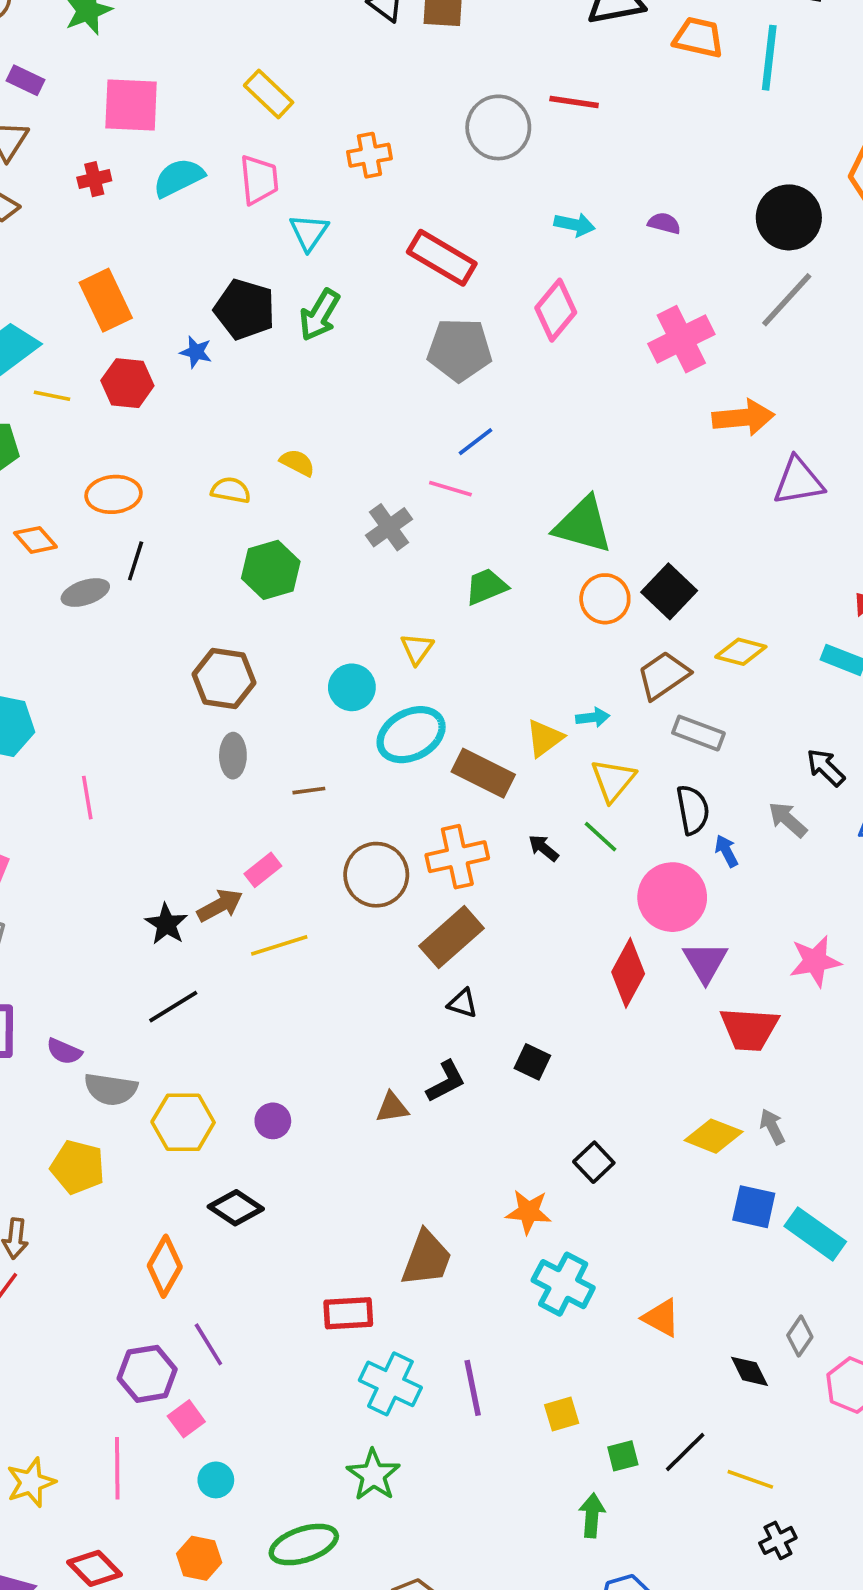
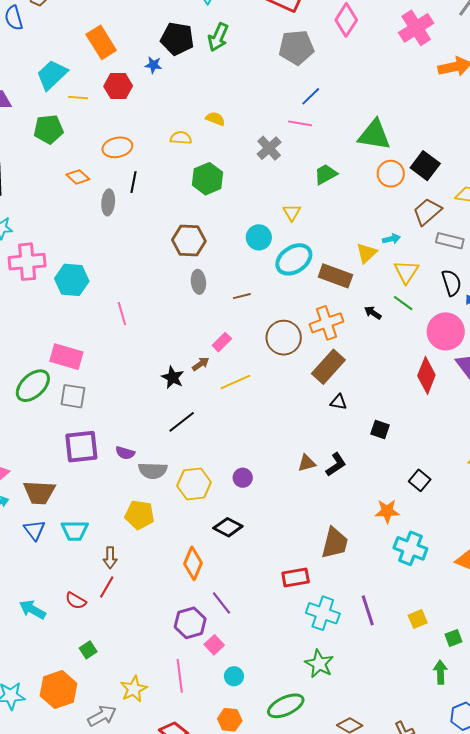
gray ellipse: (85, 593) -> (108, 202), turned -60
brown arrow: (220, 905) -> (201, 364), size x0.7
black L-shape: (446, 1081) -> (336, 465), moved

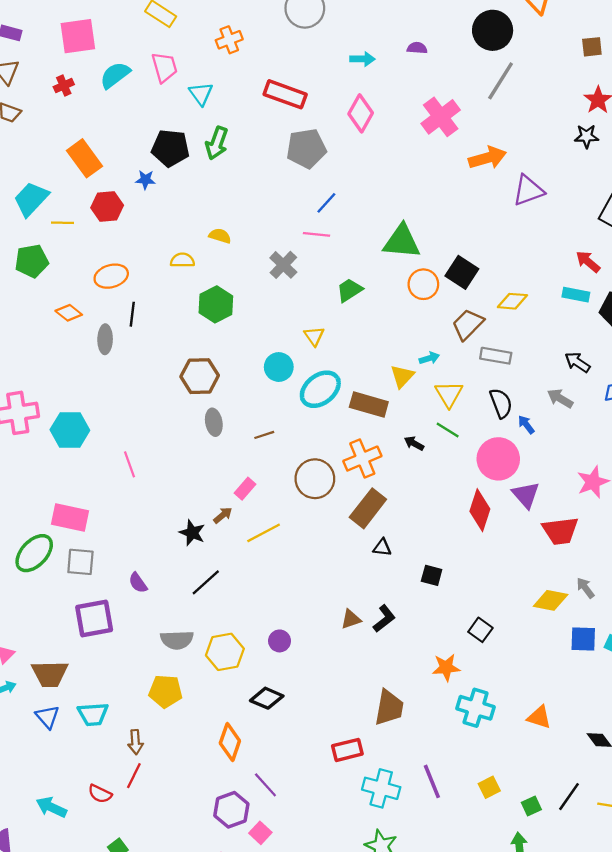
purple semicircle: (125, 453) -> (138, 583), moved, turned 42

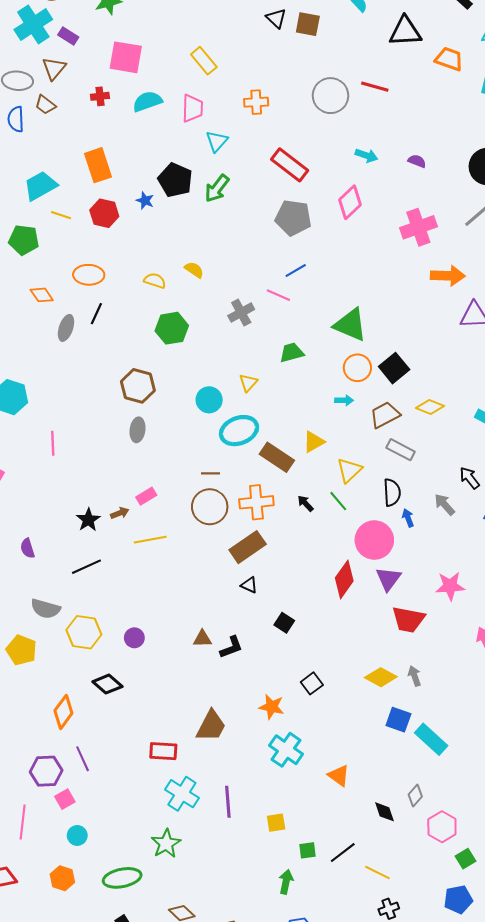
cyan arrow: (429, 358) -> (344, 400), moved
brown line: (264, 435) -> (211, 473), moved

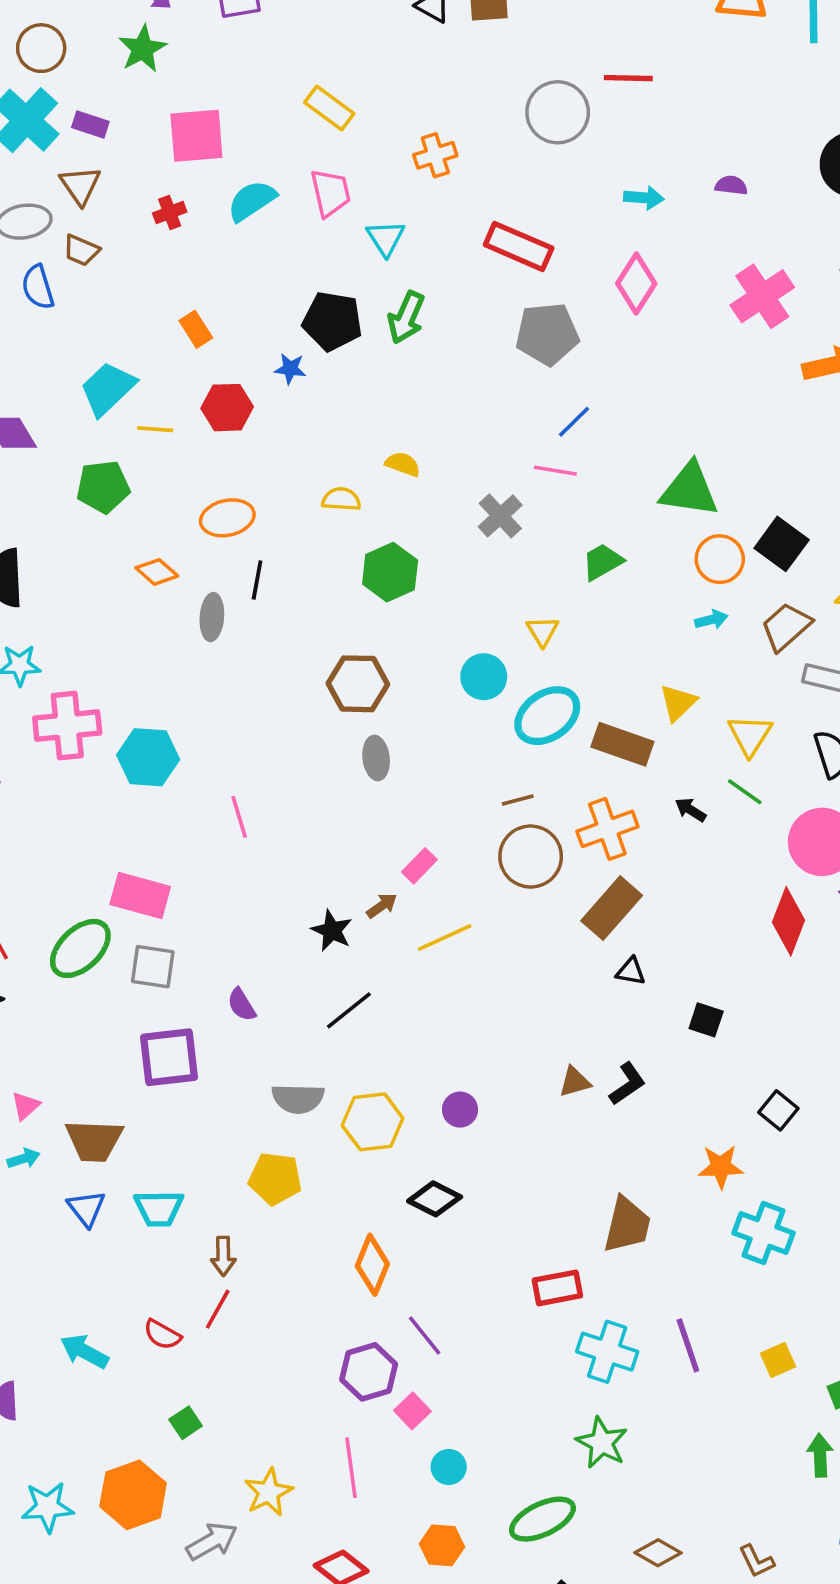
orange rectangle: (98, 165) -> (196, 329), size x0.6

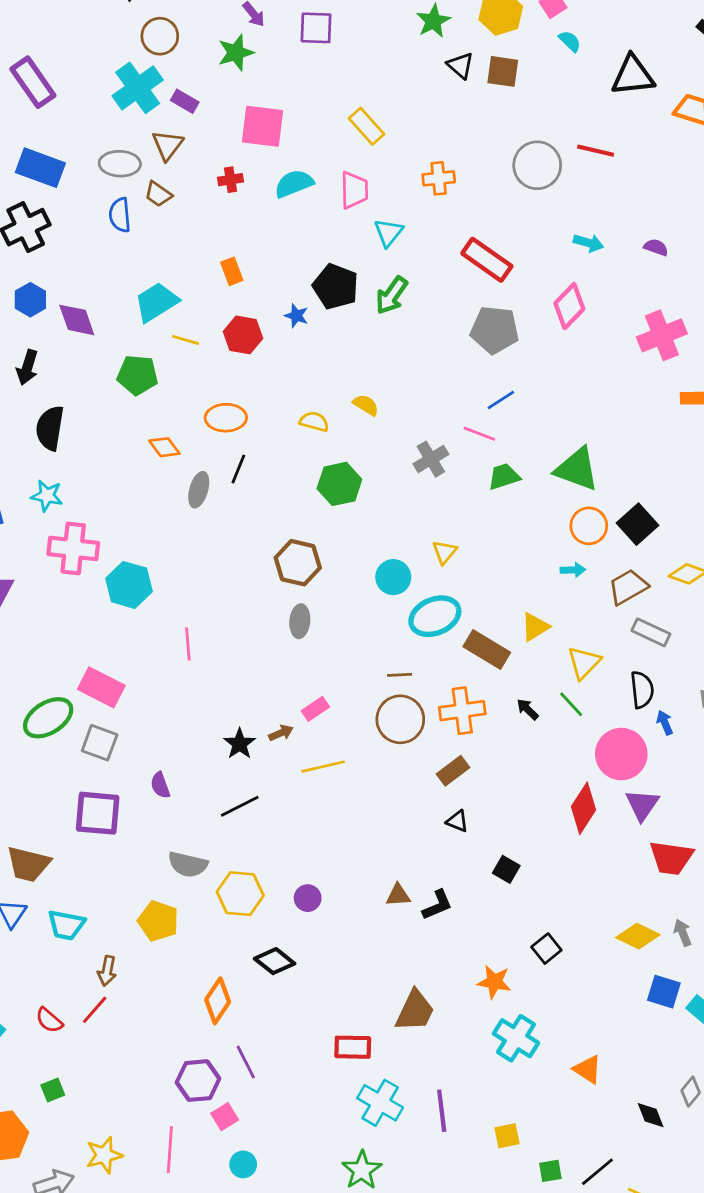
green trapezoid: (602, 562) -> (504, 477), moved
brown rectangle: (612, 908) -> (453, 771), size x0.7

